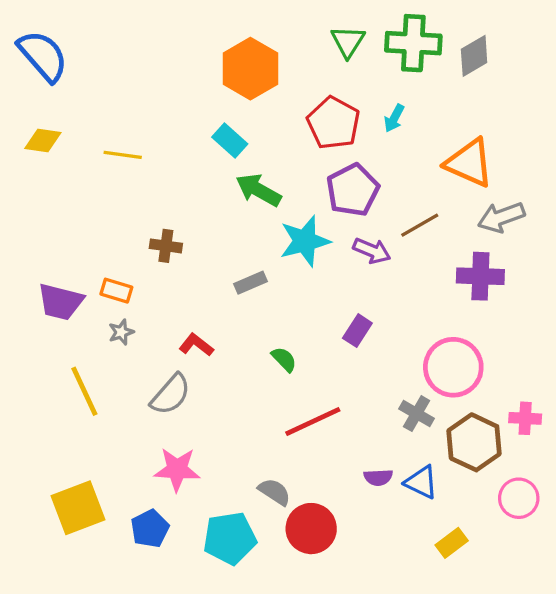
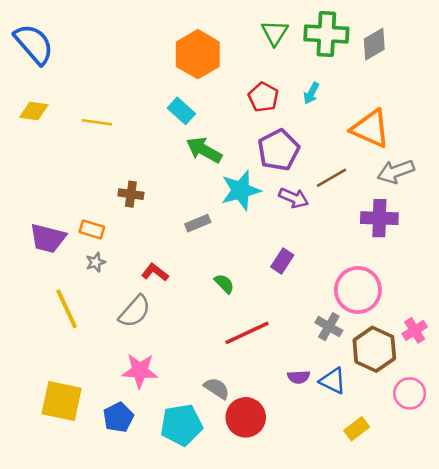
red pentagon: (334, 123) -> (263, 97), size x0.7
pink cross: (525, 418) -> (415, 330), turned -35
yellow square: (78, 508) -> (62, 401), turned 33

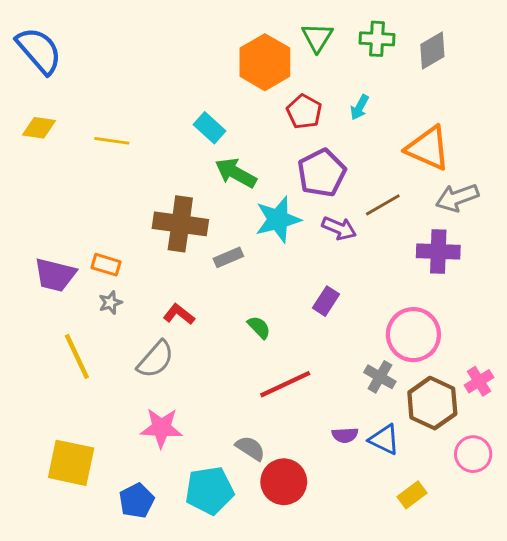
green cross: (326, 34) -> (377, 39), size x0.7
orange hexagon: (198, 54) -> (265, 62), moved
brown cross: (131, 194) -> (180, 224), moved, size x1.8
blue pentagon: (118, 417) -> (137, 501), moved

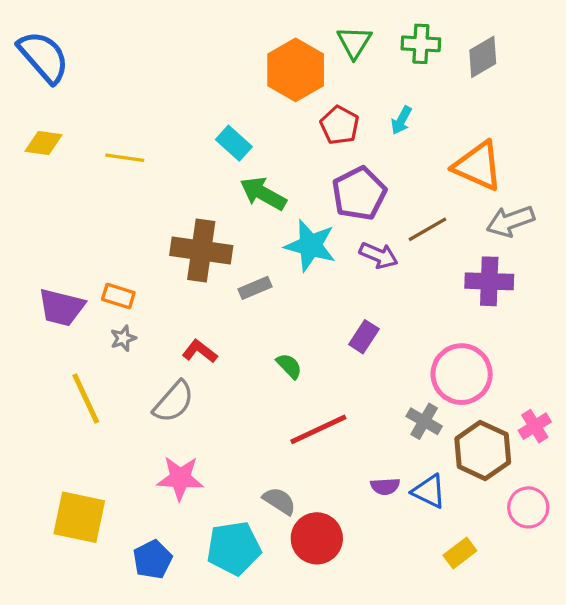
cyan star: (278, 220) -> (310, 246), turned 30

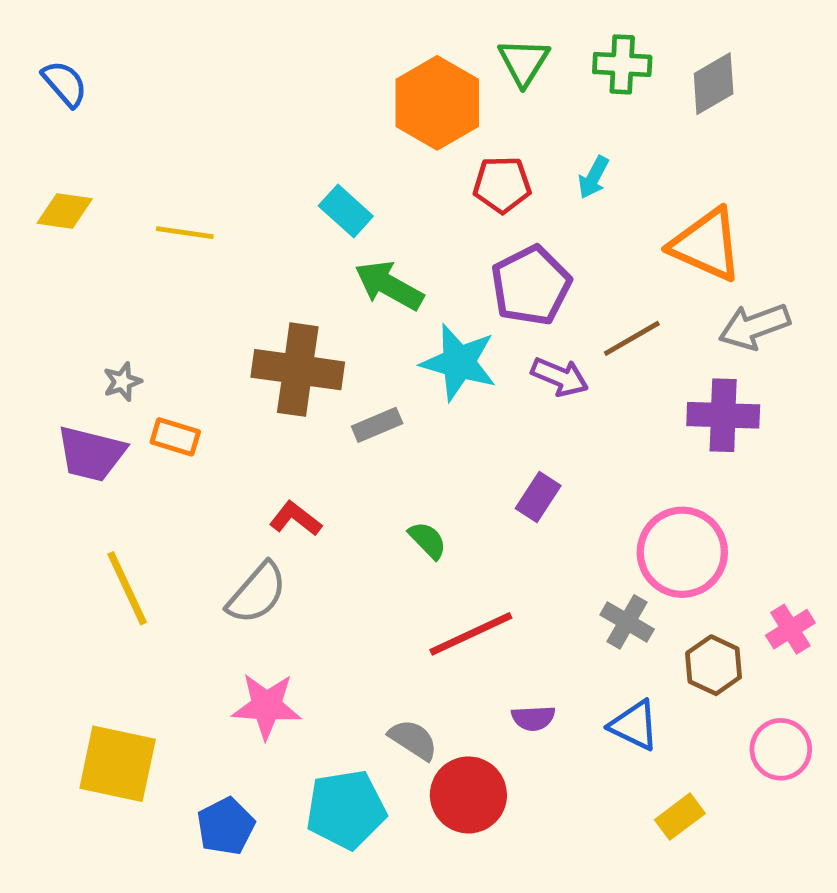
blue semicircle: (44, 57) -> (65, 84), size x0.6
red pentagon: (340, 125) -> (502, 185), turned -30
gray star: (123, 338) -> (122, 382), moved
brown hexagon: (483, 451) -> (714, 665), size x0.7
purple semicircle: (385, 486) -> (533, 718), moved

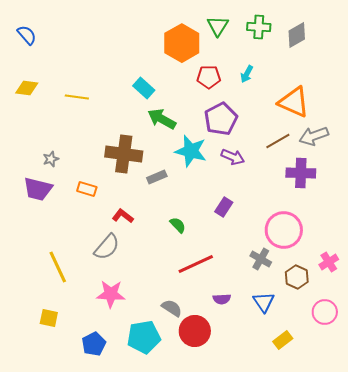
brown line: (632, 338) -> (278, 141), moved
orange rectangle: (175, 437) -> (87, 189), moved
yellow line: (127, 588) -> (58, 267), moved
blue triangle: (634, 725) -> (264, 302), turned 30
yellow square: (118, 764) -> (49, 318), size x0.6

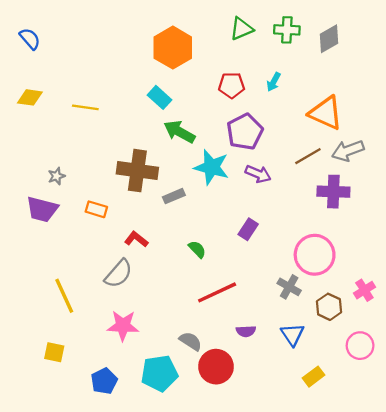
green triangle: (218, 26) -> (241, 29), turned 35
orange hexagon: (182, 43) -> (173, 48), moved

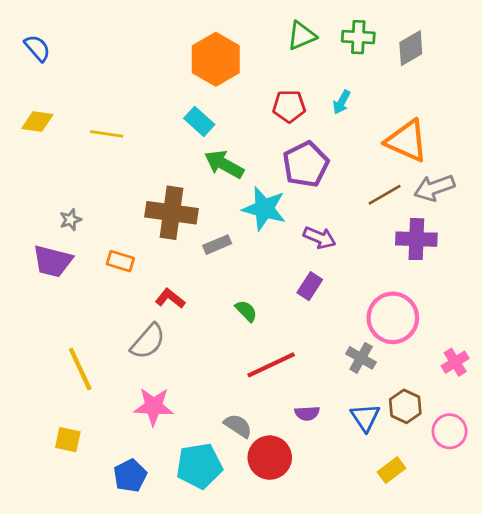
purple arrow: (258, 174) -> (320, 238), moved
brown hexagon: (329, 307) -> (405, 406), moved

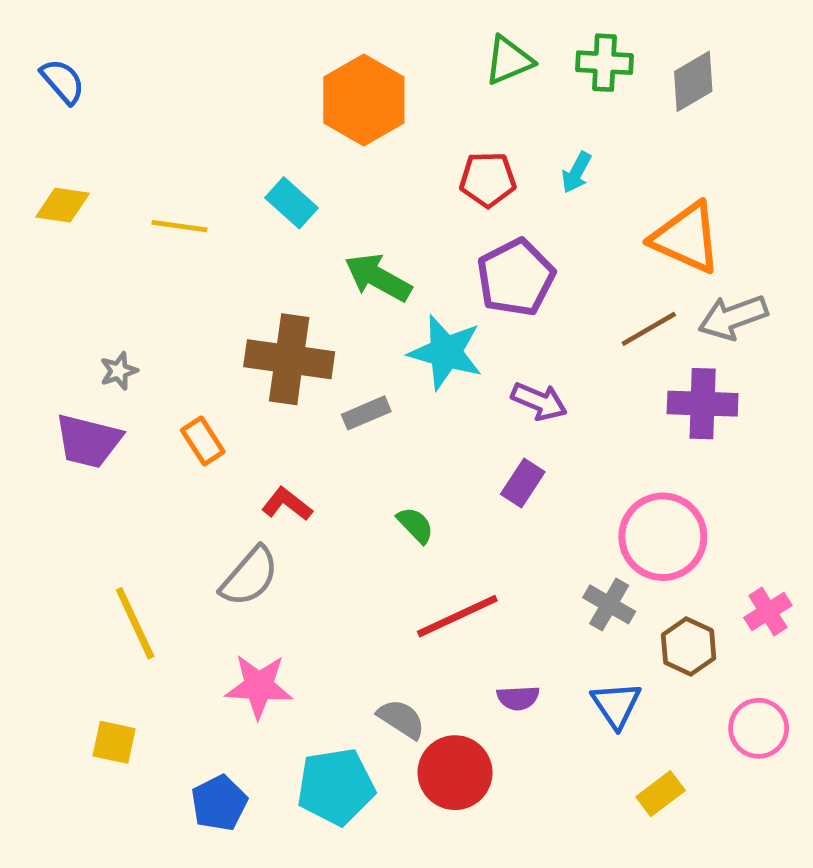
cyan rectangle: (199, 121) -> (292, 203), moved
orange rectangle: (120, 261) -> (203, 441), turned 40
brown hexagon: (405, 406) -> (689, 647), moved

